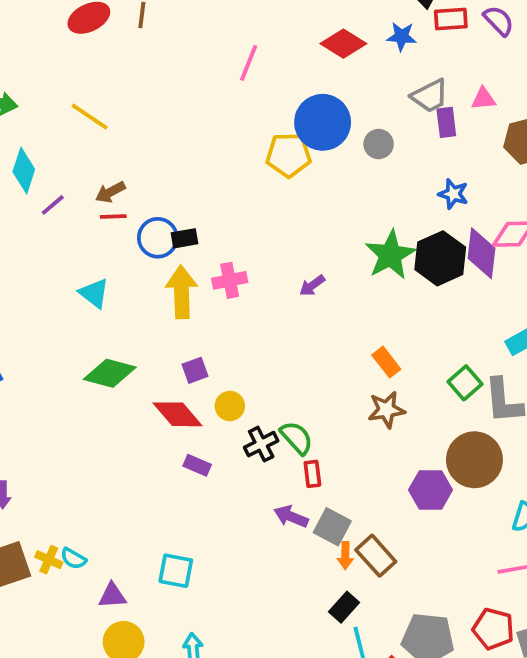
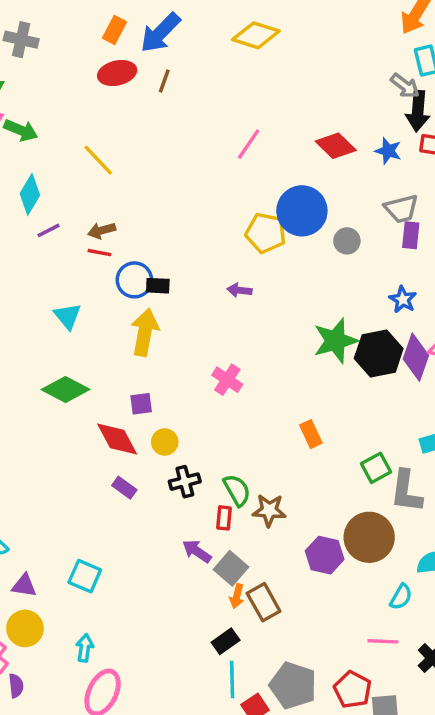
pink cross: (230, 280) -> (227, 380), moved, turned 32
purple arrow: (312, 285) -> (239, 290), moved, turned 30
brown star: (386, 410) -> (269, 510), moved
green semicircle: (297, 438) -> (237, 490), moved

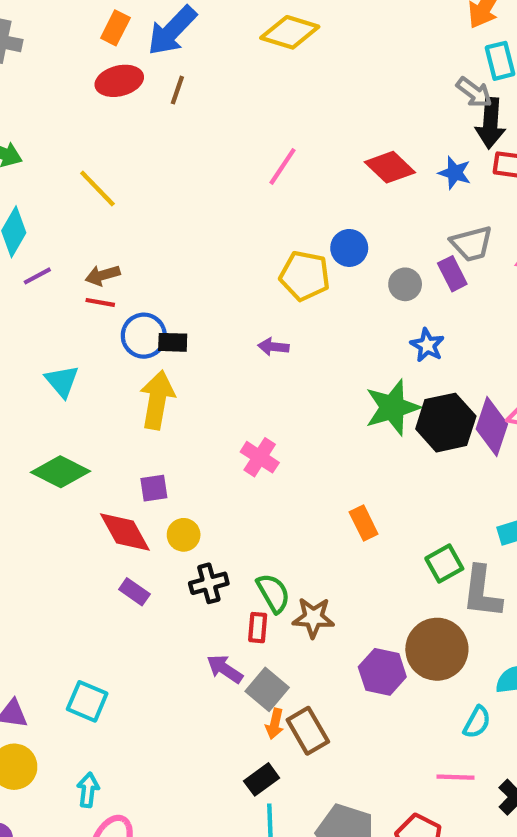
blue circle: (302, 211) -> (349, 248), size x0.6
purple rectangle: (411, 235) -> (452, 274), moved, turned -32
blue star: (403, 299) -> (427, 345), moved

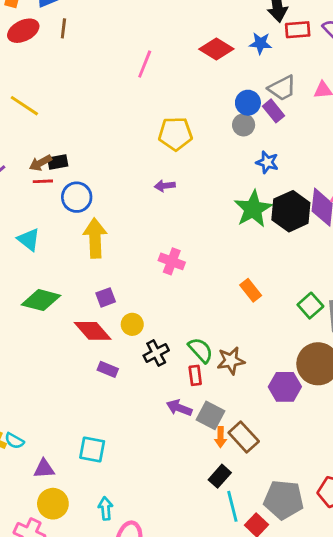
blue circle: (349, 248) -> (248, 103), moved
black rectangle: (173, 342) -> (58, 162), moved

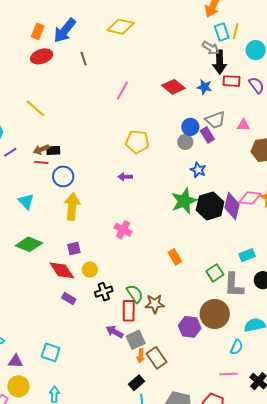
brown line: (63, 28) -> (84, 59), moved, turned -32
red rectangle: (195, 375) -> (129, 311), size x1.5
gray square: (210, 415) -> (136, 340), turned 30

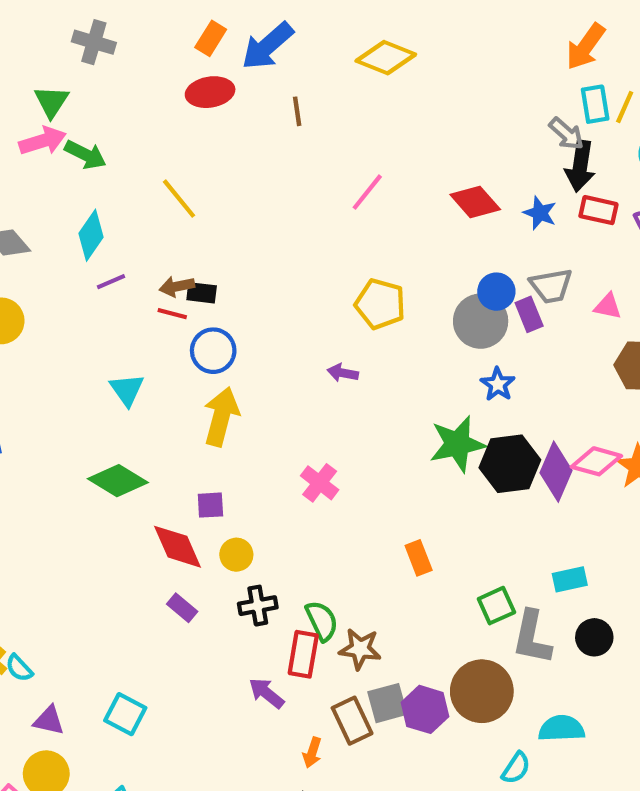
gray circle: (185, 142) -> (481, 321), size x1.6
gray square: (136, 340) -> (387, 703), moved
brown rectangle: (157, 358) -> (352, 721), moved

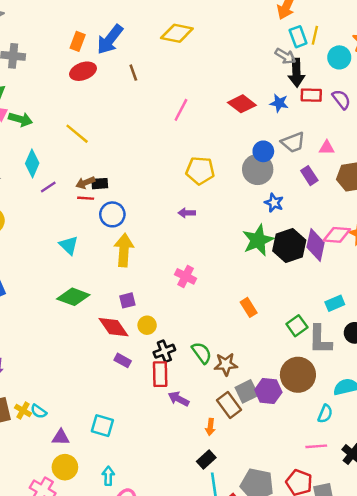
purple rectangle: (529, 314) -> (309, 176), moved
red rectangle: (303, 654) -> (160, 374), moved

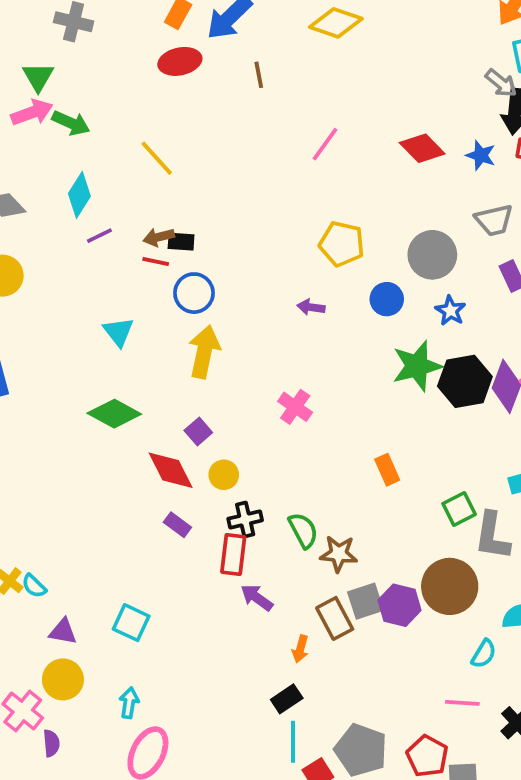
blue circle: (263, 151) -> (387, 299), moved
purple square: (127, 300) -> (198, 431), turned -35

